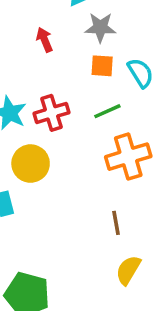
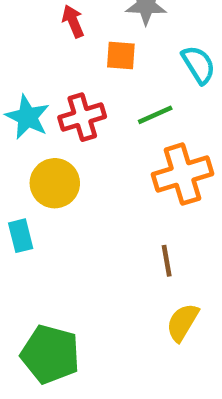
orange square: (102, 66) -> (121, 55), moved

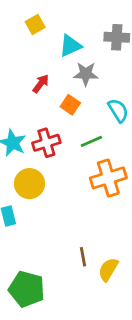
red arrow: (73, 21) -> (41, 84), turned 60
orange square: (121, 55) -> (70, 105), turned 30
brown line: (167, 261) -> (83, 257), moved

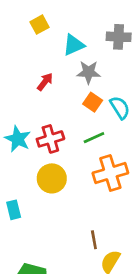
orange square: (70, 105) -> (93, 102), moved
yellow circle: (29, 184) -> (52, 178), moved
brown line: (83, 257) -> (94, 240), moved

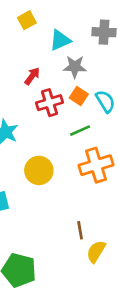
red cross: (50, 139) -> (49, 103), moved

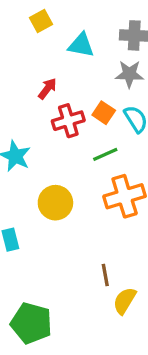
cyan triangle: (60, 40) -> (81, 45), turned 35
gray star: (75, 67) -> (129, 74), moved

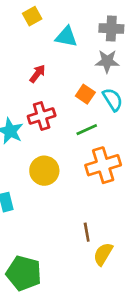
red cross: (68, 121) -> (42, 116), moved

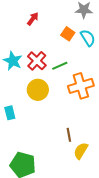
red cross: (42, 116) -> (37, 61), moved, turned -30
green line: (87, 130) -> (60, 66), moved

